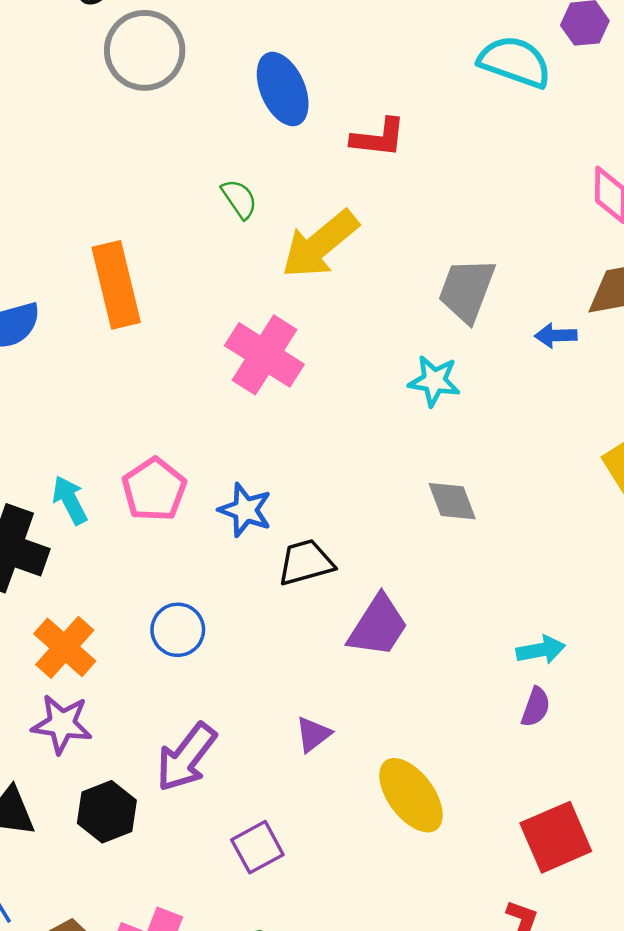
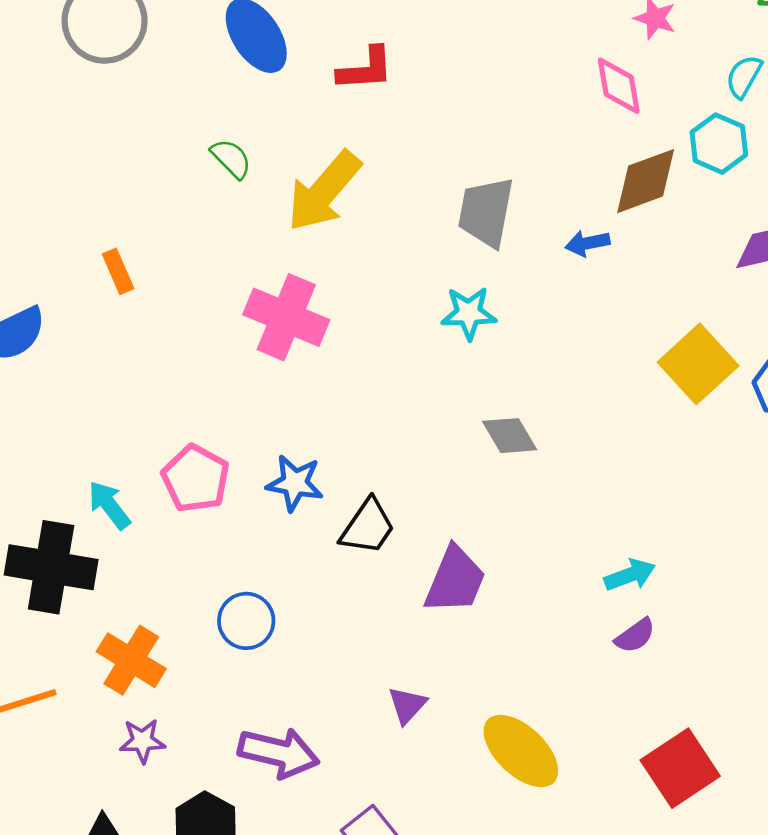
orange rectangle: (116, 285) -> (118, 271), size x0.5
black trapezoid: (306, 562) -> (368, 527), turned 150
purple semicircle: (536, 707) -> (635, 636), turned 45
purple star: (62, 724) -> (142, 741), size x0.7
purple arrow: (186, 757) -> (279, 753), turned -104

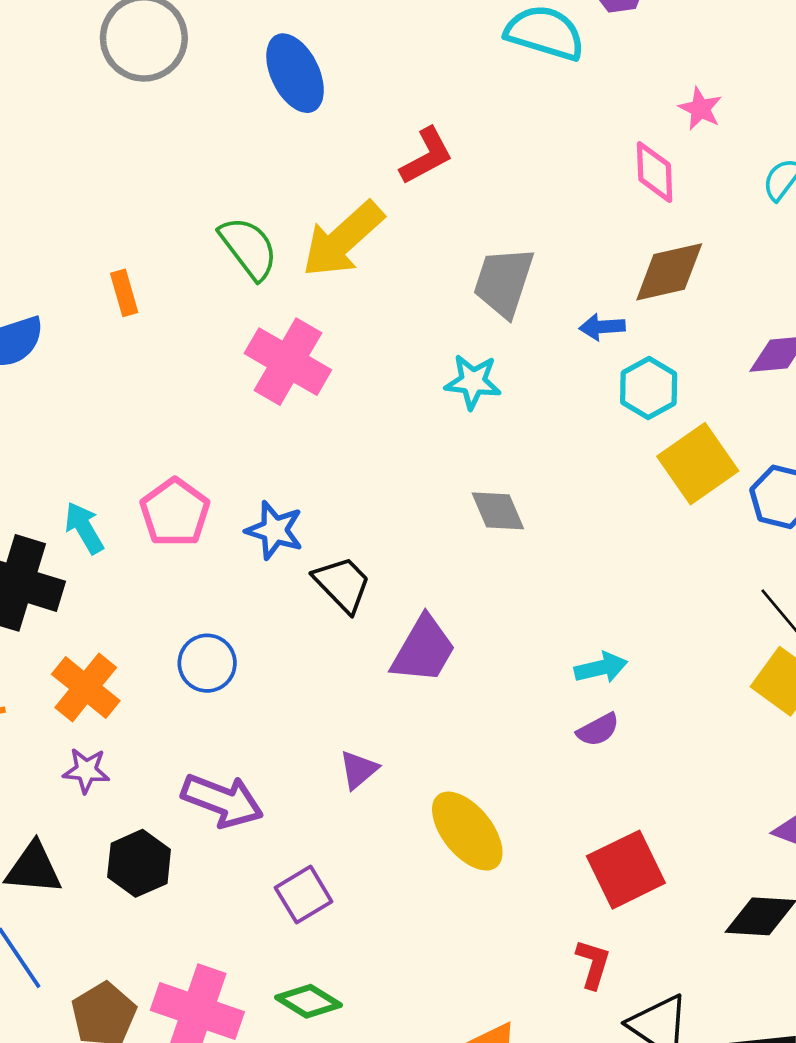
red L-shape: (365, 69) -> (427, 156), moved, turned -32
cyan hexagon: (719, 144) -> (649, 388), moved
green semicircle: (231, 159) -> (249, 248), moved, size x1.5
black trapezoid: (368, 527) -> (342, 584), turned -86

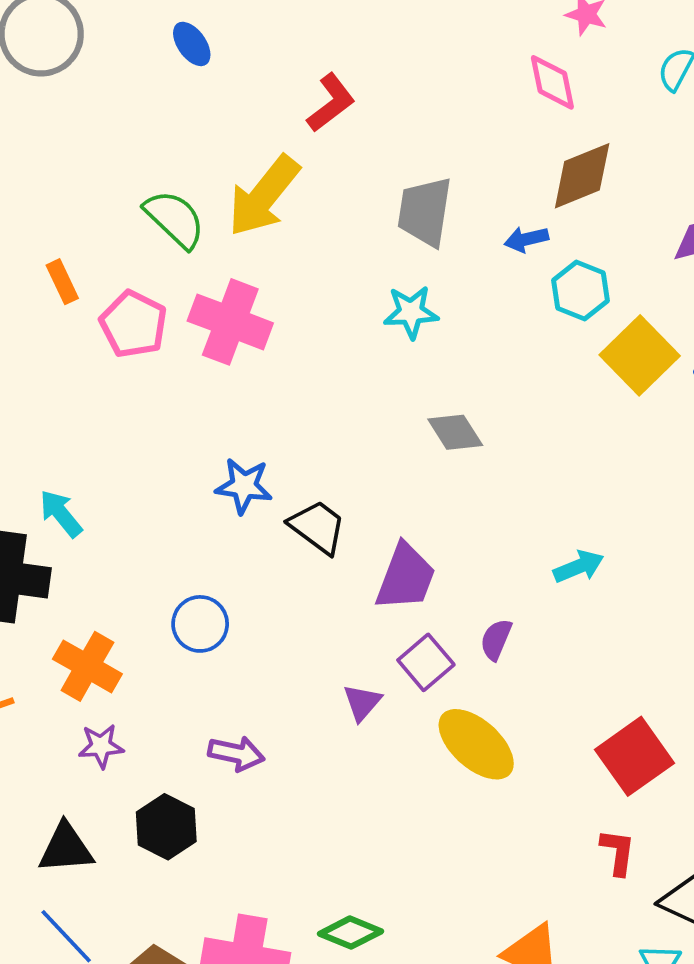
blue ellipse: (295, 73) -> (192, 44), size x0.6
pink pentagon: (175, 512) -> (133, 324), moved
purple semicircle: (598, 730) -> (496, 639), moved, turned 150
purple arrow: (222, 801) -> (236, 753), size x0.7
purple square: (304, 895) -> (426, 662), moved

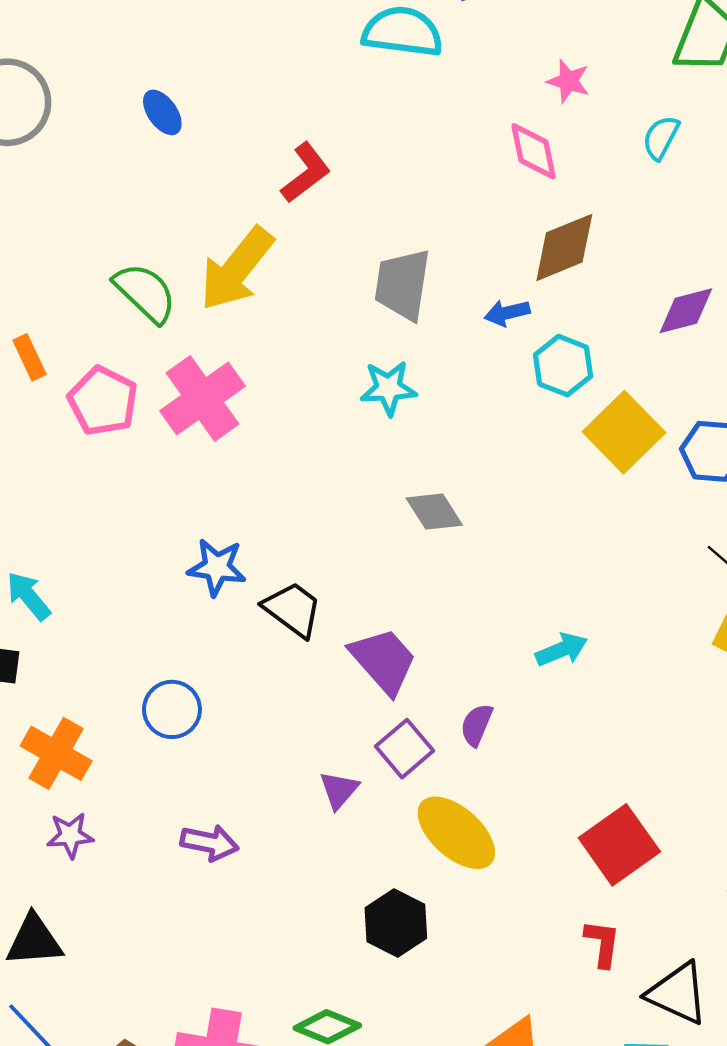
pink cross: (230, 322) -> (203, 398), turned 34
purple trapezoid: (406, 577) -> (383, 661), turned -62
black hexagon: (166, 827) -> (396, 923), moved

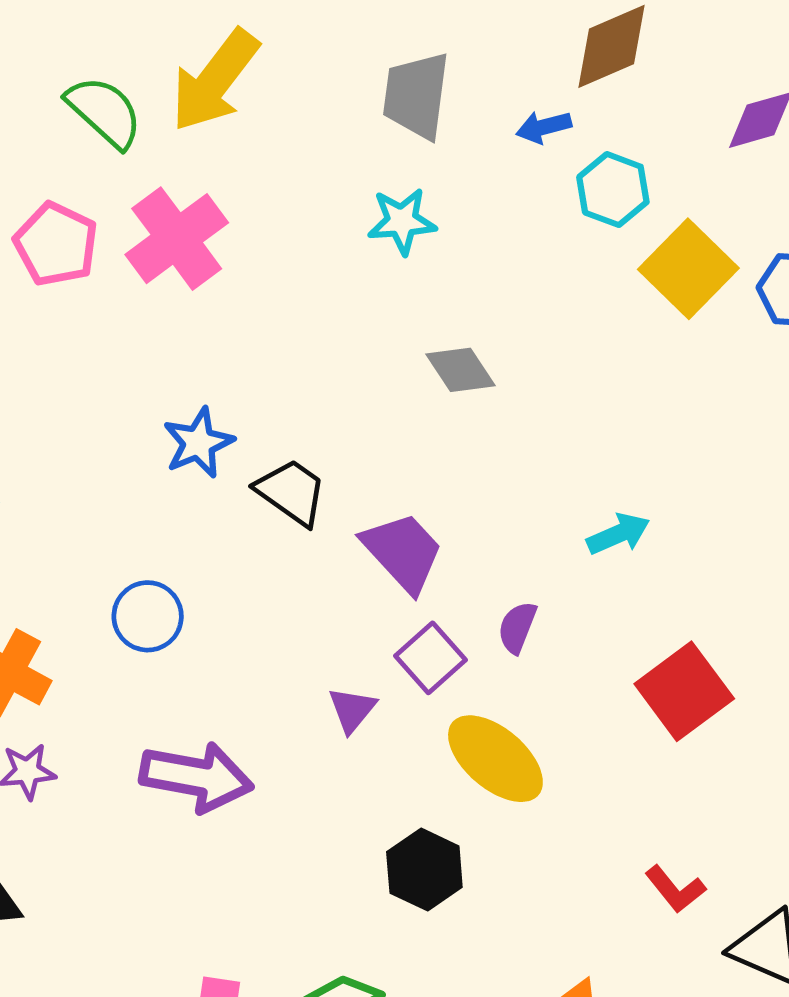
blue star: (217, 567) -> (198, 443), turned -30
purple arrow: (209, 843) -> (196, 777), size x1.6
red square: (619, 845) -> (684, 691), moved
red L-shape: (602, 943) -> (675, 889), turned 135

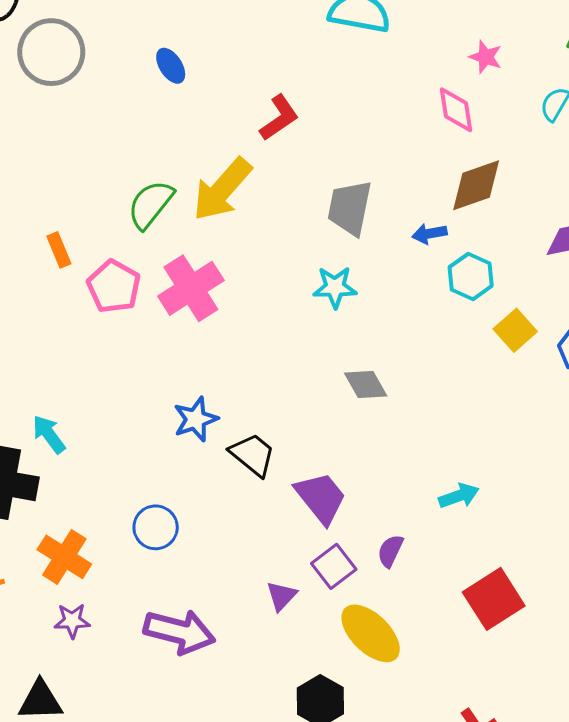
green semicircle: (104, 112) -> (151, 204), turned -98
yellow square: (688, 269) -> (515, 330), size x0.7

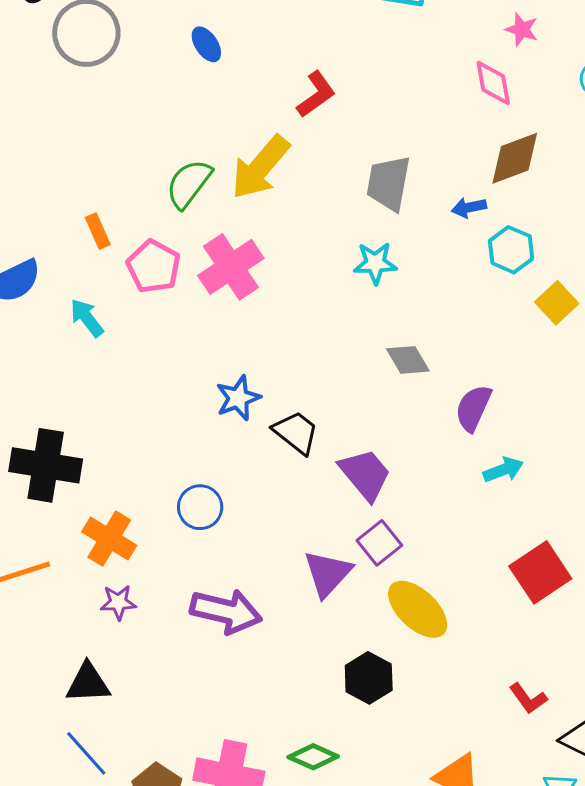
cyan arrow: (49, 434) -> (87, 318), moved
purple semicircle: (390, 551) -> (473, 408), moved, size x1.4
purple triangle: (282, 596) -> (328, 573), size x1.6

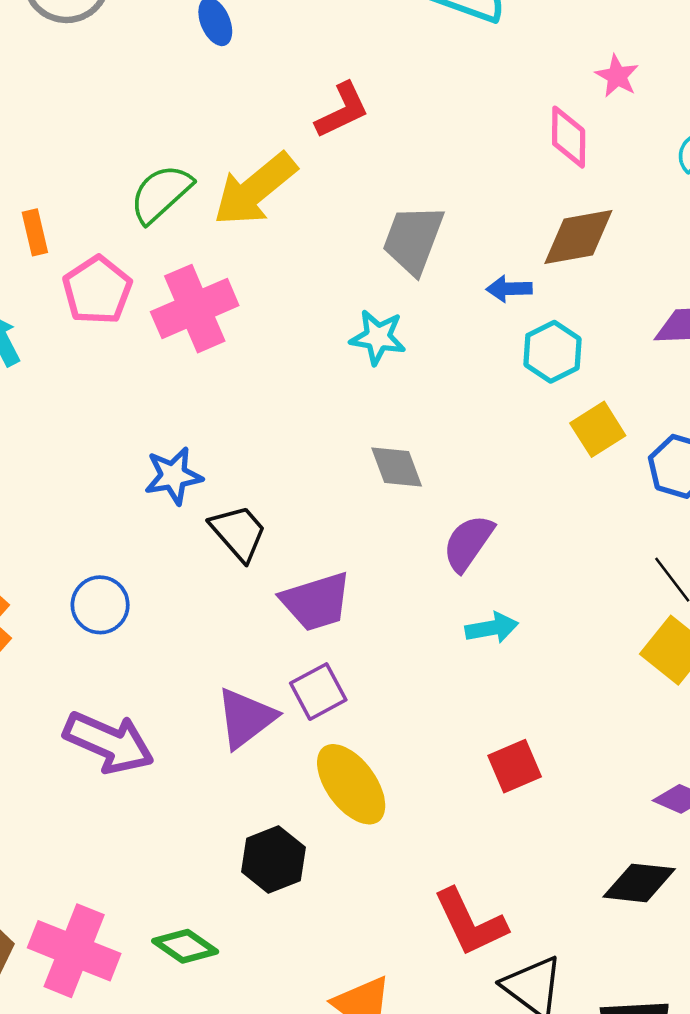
purple trapezoid: (365, 474) -> (316, 602), turned 102
red square: (540, 572) -> (515, 766), size x0.7
red L-shape: (528, 698) -> (470, 922), size x1.6

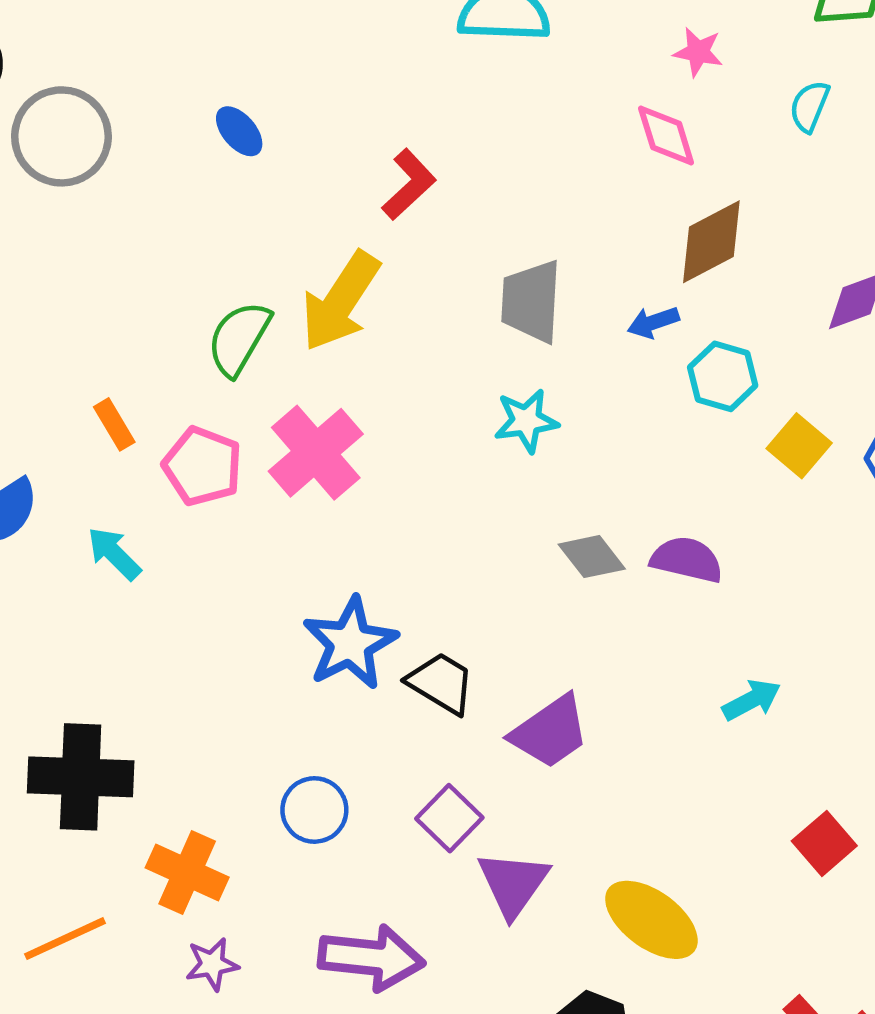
blue star: (173, 476) -> (350, 643), size x1.4
purple semicircle: (468, 543) -> (687, 560), moved, turned 86
purple square: (318, 692) -> (449, 818), moved

